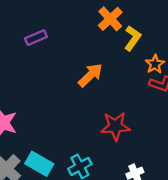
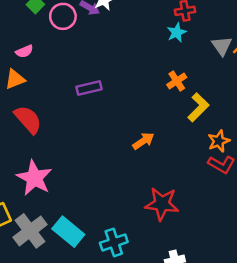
orange cross: (110, 19) -> (177, 81), size x0.7
orange arrow: (90, 75) -> (143, 141), size x0.7

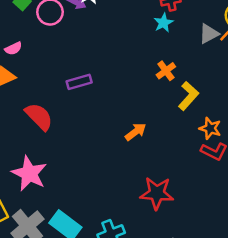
gray triangle: (222, 46) -> (209, 34), turned 40
red semicircle: (28, 120) -> (39, 117), moved
orange star: (219, 141) -> (210, 128), turned -30

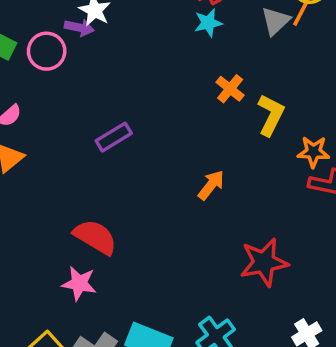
cyan star: (163, 23) -> (208, 23), turned 30
red semicircle: (39, 117) -> (95, 237), moved
pink star: (29, 173) -> (79, 283), size x0.7

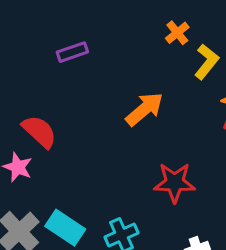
orange arrow: (211, 185) -> (144, 109), size x1.5

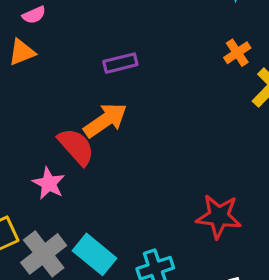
orange arrow: (144, 109) -> (105, 120), moved

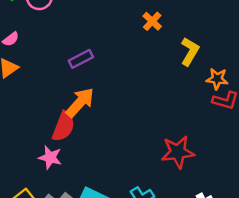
orange cross: (237, 53) -> (152, 21), moved
red semicircle: (76, 147) -> (63, 126), turned 76

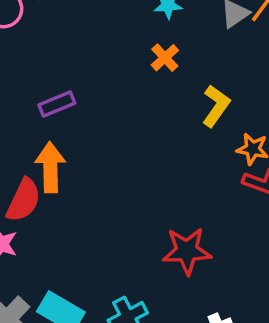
orange arrow: (80, 102) -> (50, 167), turned -48

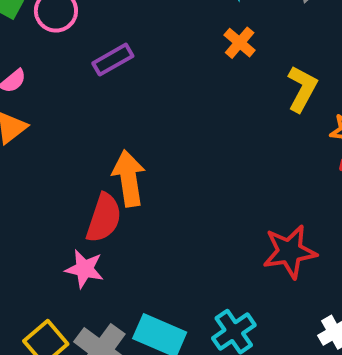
purple rectangle: (57, 104) -> (113, 60), moved

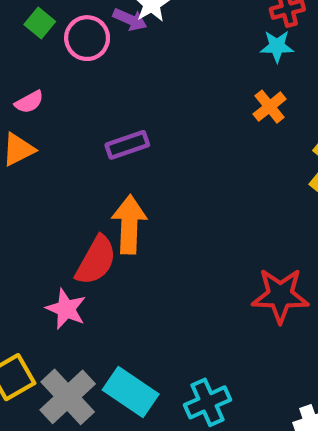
purple rectangle: (113, 60) -> (127, 145), moved
red star: (290, 252) -> (280, 295), moved

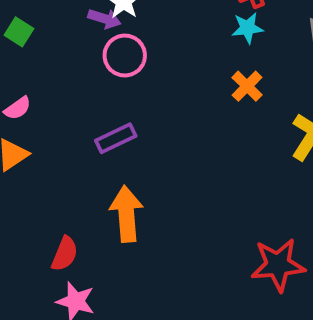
pink circle: (87, 38) -> (125, 56), moved
red semicircle: (96, 260) -> (65, 254), moved, size x0.7

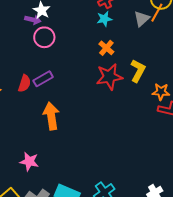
red semicircle: (65, 254) -> (24, 83), moved
red star: (278, 265) -> (109, 77), moved

